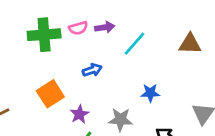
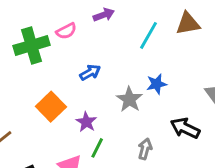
purple arrow: (105, 27) -> (104, 15), moved
cyan line: (134, 44) -> (149, 35), moved
gray star: (120, 120) -> (129, 99), moved, turned -30

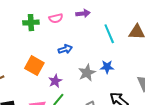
cyan line: (149, 35) -> (109, 34), turned -66
green cross: (32, 45) -> (31, 23), size x0.7
orange square: (51, 107) -> (34, 66), turned -30

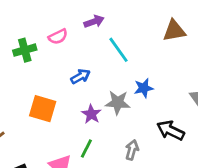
cyan line: (109, 34) -> (119, 50), moved
gray star: (87, 73) -> (118, 103), turned -30
purple star: (55, 81) -> (91, 114), moved

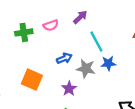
purple arrow: (94, 22) -> (80, 17), turned -32
blue star: (144, 88) -> (108, 63), moved
gray star: (118, 103) -> (86, 69), moved

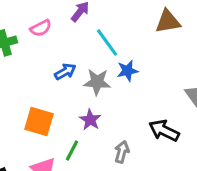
orange square: (32, 80) -> (39, 122), moved
purple star: (69, 89) -> (90, 120), moved

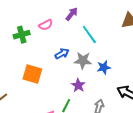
blue star: (127, 71) -> (104, 67), moved
orange square: (39, 122) -> (32, 74), moved

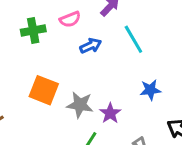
blue arrow: (62, 54) -> (91, 46), moved
gray star: (83, 60) -> (80, 105), moved

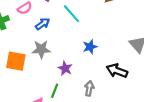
gray star: (80, 105) -> (41, 49), moved

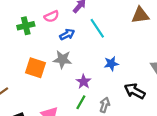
green line: (55, 91) -> (81, 102), moved

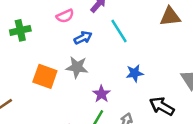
green cross: (26, 26) -> (20, 30), moved

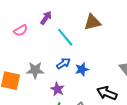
brown triangle: (170, 17) -> (92, 22), moved
blue arrow: (83, 38) -> (63, 63), moved

